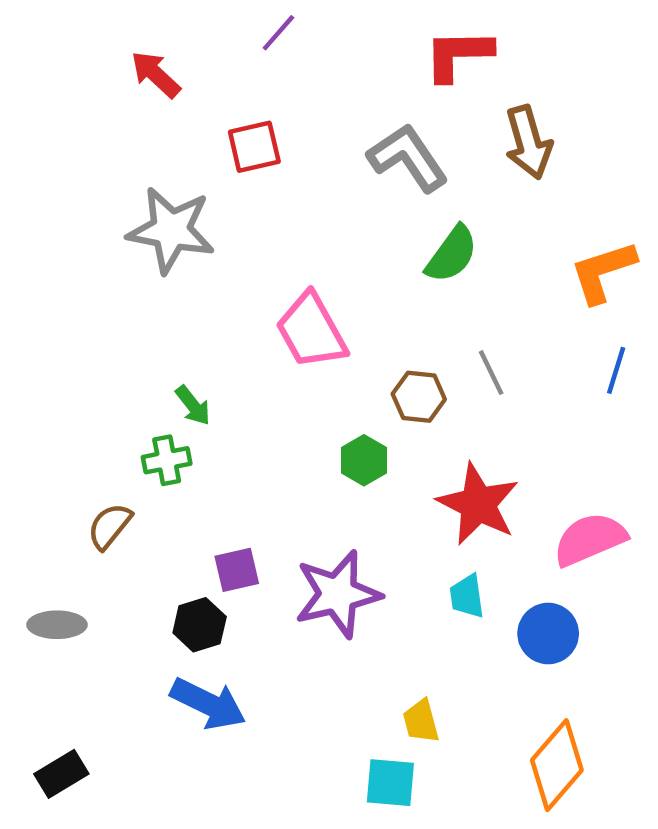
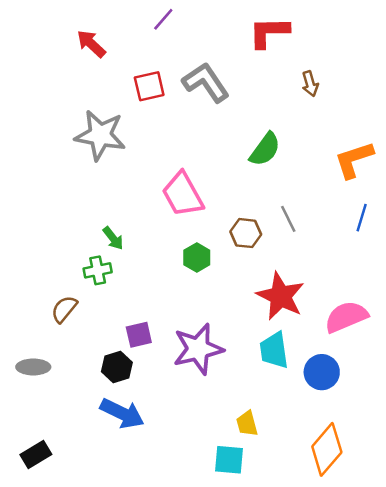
brown arrow: (528, 142) -> (310, 84), size x0.6
gray L-shape: (408, 158) -> (206, 82), moved
green hexagon: (364, 460) -> (197, 258), moved
cyan trapezoid: (467, 596) -> (274, 350), size x1.4

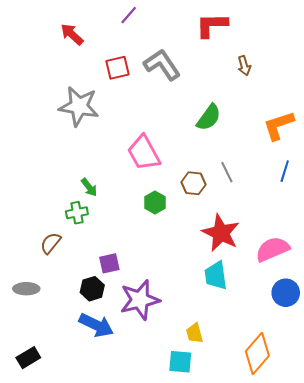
purple star: (198, 349) -> (140, 300), moved
blue circle: (322, 372) -> (286, 293), moved

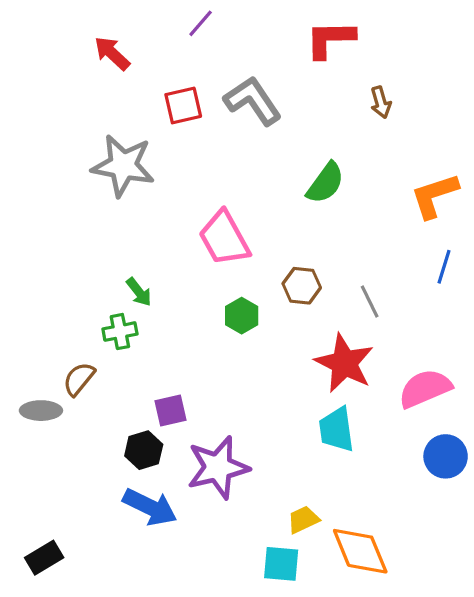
gray line: (227, 172) -> (370, 301), moved
gray ellipse: (26, 289) -> (41, 411), moved
yellow trapezoid: (195, 333) -> (303, 520), turned 80
orange diamond: (257, 354) -> (360, 551), moved, turned -63

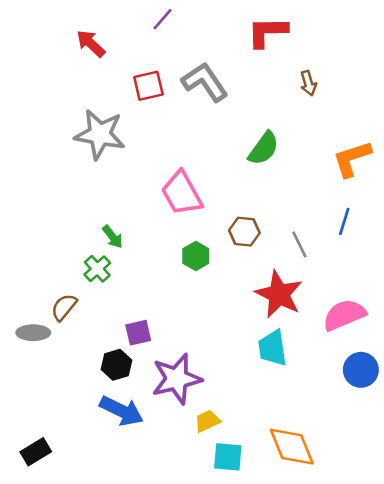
blue line: (444, 267) -> (344, 221), moved
green cross: (120, 332) -> (97, 269), turned -32
yellow trapezoid: (303, 520) -> (207, 421), moved

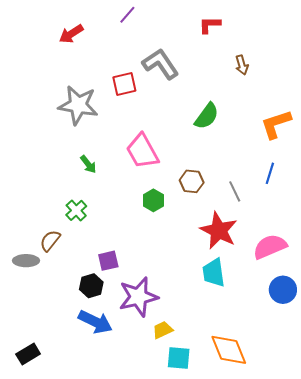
red L-shape: (267, 32) -> (210, 25), size x0.7
red arrow: (91, 44) -> (71, 34), turned -75
red square: (148, 86) -> (124, 84), moved
green arrow: (113, 237) -> (88, 164), moved

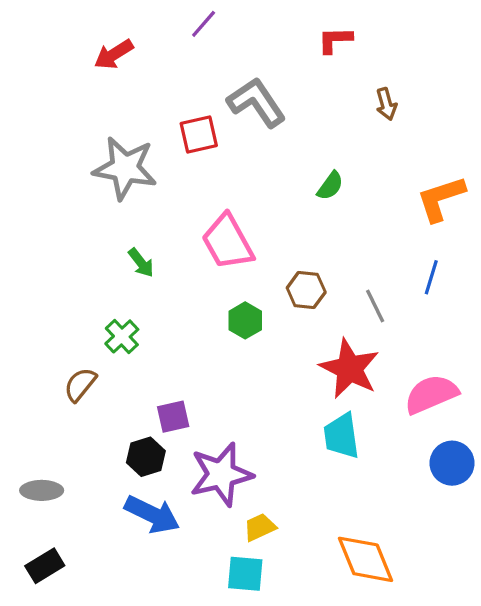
green semicircle: (207, 116) -> (330, 186), size x0.7
gray ellipse: (26, 261) -> (42, 490), moved
cyan square: (179, 358) -> (245, 574), moved

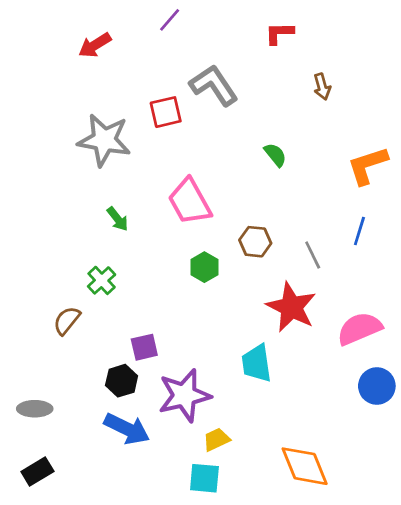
green semicircle: (330, 186) -> (275, 155), turned -75
cyan trapezoid: (341, 436) -> (257, 363), moved

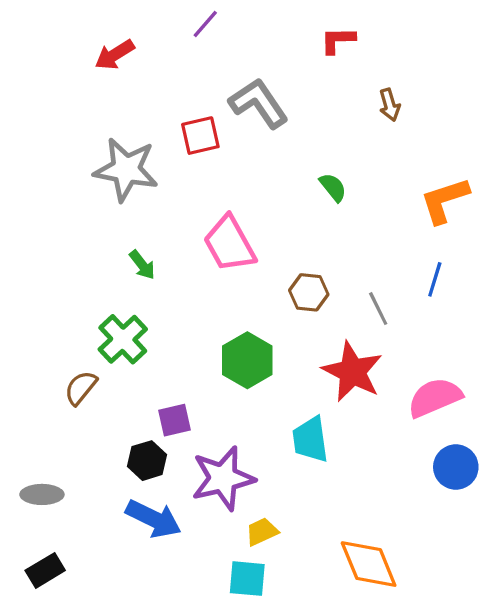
green hexagon: (204, 267) -> (247, 360), moved, size x1.5
green cross: (102, 280) -> (123, 339), size x1.4

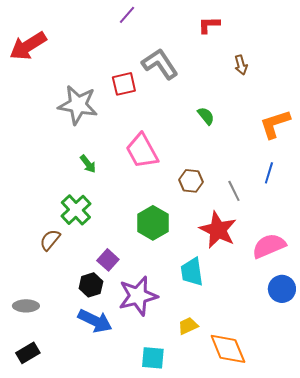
red arrow: (115, 55) -> (28, 46), moved, size x1.5
purple square: (175, 420) -> (108, 260), turned -35
yellow trapezoid: (262, 532) -> (188, 326), moved

